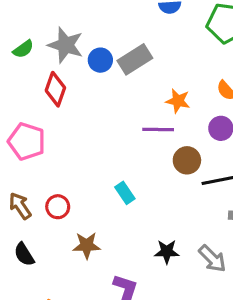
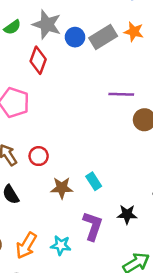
orange star: (178, 101) -> (134, 32), moved
cyan rectangle: (125, 193) -> (94, 181), moved
black star: (167, 252) -> (127, 214), moved

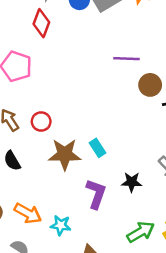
brown star: (62, 188) -> (65, 154), size x1.4
cyan star: (61, 245) -> (61, 225), moved
orange arrow: (26, 246) -> (28, 213), turned -92

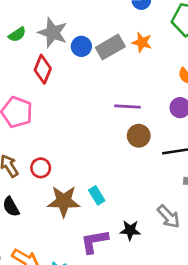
brown circle: (150, 85) -> (139, 136), moved
purple L-shape: (96, 194) -> (94, 241), turned -120

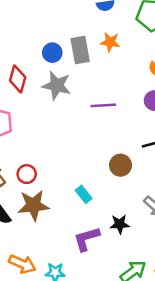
gray star: (53, 33) -> (57, 85), moved
gray rectangle: (110, 47) -> (80, 50), turned -64
brown circle: (139, 136) -> (120, 165), moved
brown star: (64, 201) -> (33, 205), moved

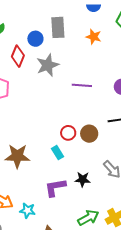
gray rectangle: (80, 50) -> (58, 27), moved
blue circle: (52, 53) -> (35, 39), moved
gray star: (57, 85) -> (48, 65), turned 30
red circle: (27, 174) -> (68, 133), moved

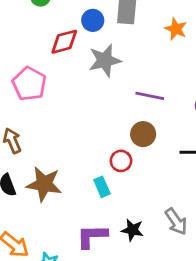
red diamond: (18, 56) -> (64, 42), turned 45
brown circle: (89, 134) -> (143, 134), moved

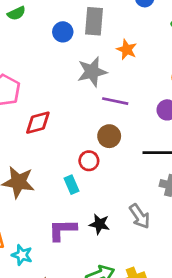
orange star: (176, 29) -> (127, 50), moved
red diamond: (64, 42) -> (38, 123), moved
gray star: (105, 60) -> (92, 72), moved

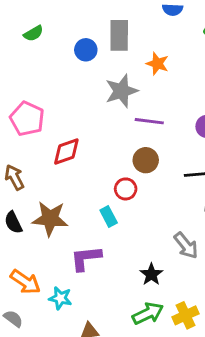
black star: (99, 224) -> (151, 274), moved, turned 30
purple L-shape: (62, 230) -> (86, 258), moved

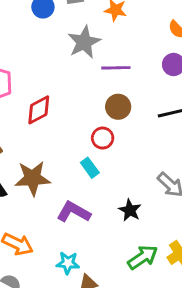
purple L-shape: (86, 258) -> (74, 212), turned 44
black star: (151, 274) -> (130, 210), moved
cyan star: (60, 298) -> (68, 263), moved

